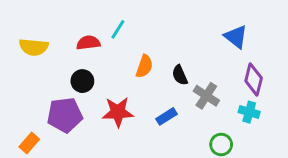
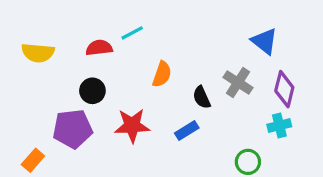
cyan line: (118, 29) -> (132, 33), turned 30
black semicircle: (180, 75) -> (202, 97), moved
gray cross: (206, 96) -> (238, 83), moved
cyan cross: (249, 112) -> (279, 126), turned -30

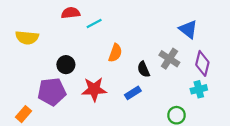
red semicircle: (99, 48) -> (71, 13), moved

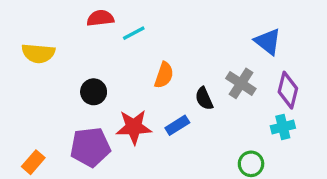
purple pentagon: (52, 92) -> (90, 147), moved
blue rectangle: (133, 93) -> (177, 125), moved

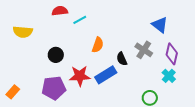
blue rectangle: (177, 125) -> (106, 75), size x1.5
cyan cross: (283, 127) -> (169, 76), turned -32
orange rectangle: (33, 162) -> (13, 92), moved

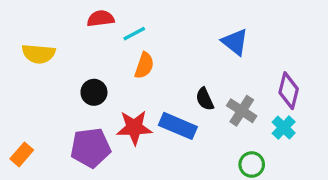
blue triangle: (160, 25) -> (235, 42), moved
orange semicircle: (98, 45) -> (144, 65), moved
gray cross: (144, 50) -> (242, 111), moved
blue rectangle: (106, 75) -> (178, 126), turned 55

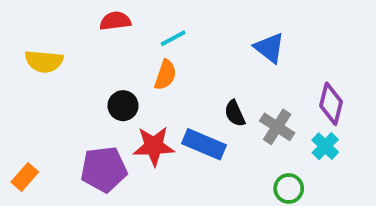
cyan line: (134, 34) -> (173, 38), moved
black circle: (94, 92) -> (123, 106), moved

